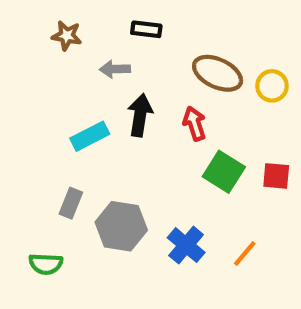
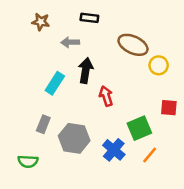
yellow circle: (272, 86) -> (159, 65), moved
red arrow: (194, 124) -> (106, 96), moved
cyan rectangle: (90, 136) -> (55, 83), turned -30
green square: (224, 172) -> (139, 128), moved, turned 35

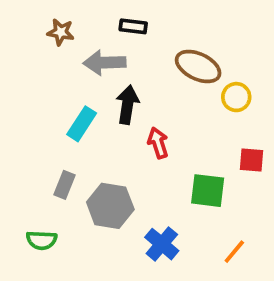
gray arrow: (70, 42) -> (105, 63), size x1.5
green square: (139, 128) -> (208, 191), turned 30
blue cross: (114, 150) -> (162, 244), moved
orange line: (150, 155) -> (234, 252), moved

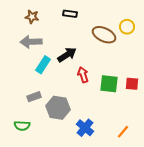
gray arrow: (105, 63) -> (31, 42), moved
yellow circle: (236, 97) -> (127, 27), moved
black arrow: (127, 105) -> (67, 55), turned 48
gray rectangle: (64, 185) -> (34, 97), turned 48
green square: (208, 191) -> (109, 84), moved

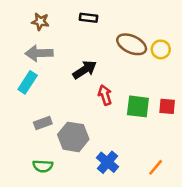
yellow circle: (127, 27) -> (161, 49), moved
cyan rectangle: (43, 65) -> (28, 82), moved
green semicircle: (22, 126) -> (43, 166), moved

